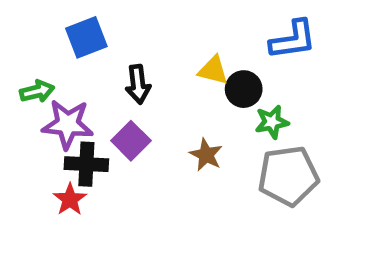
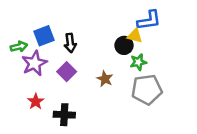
blue square: (86, 37) -> (44, 36), moved
yellow triangle: (213, 70) -> (135, 36), moved
purple star: (68, 124) -> (34, 63), turned -30
black cross: (86, 164) -> (64, 115), moved

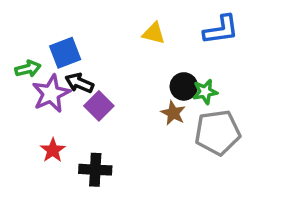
yellow triangle: (135, 36) -> (154, 33), moved
black arrow: (70, 43) -> (79, 83), moved, turned 120
black circle: (124, 45) -> (184, 86), moved
brown star: (105, 79) -> (173, 113), moved

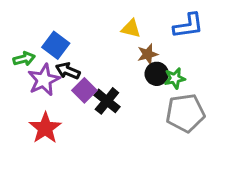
blue square: (65, 53) -> (56, 45), turned -32
brown star: (173, 113) -> (148, 54), moved, turned 30
red star: (53, 150) -> (45, 128), size x1.5
black cross: (95, 170) -> (107, 101), moved, turned 36

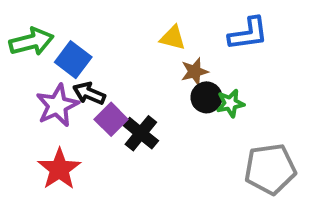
green arrow: (24, 59) -> (31, 42), moved, size x1.5
gray pentagon: (185, 113) -> (270, 169), moved

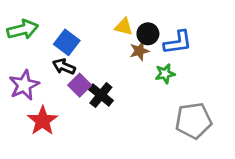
blue L-shape: (248, 34) -> (178, 42), moved
blue square: (73, 60) -> (67, 42), moved
black circle: (206, 97) -> (148, 34), moved
purple star: (57, 105) -> (24, 85), moved

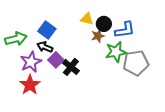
green arrow: (23, 30) -> (16, 39), moved
green star: (165, 74) -> (116, 52), size x1.5
purple star: (24, 85) -> (31, 62), moved
gray pentagon: (193, 121) -> (136, 63), moved

